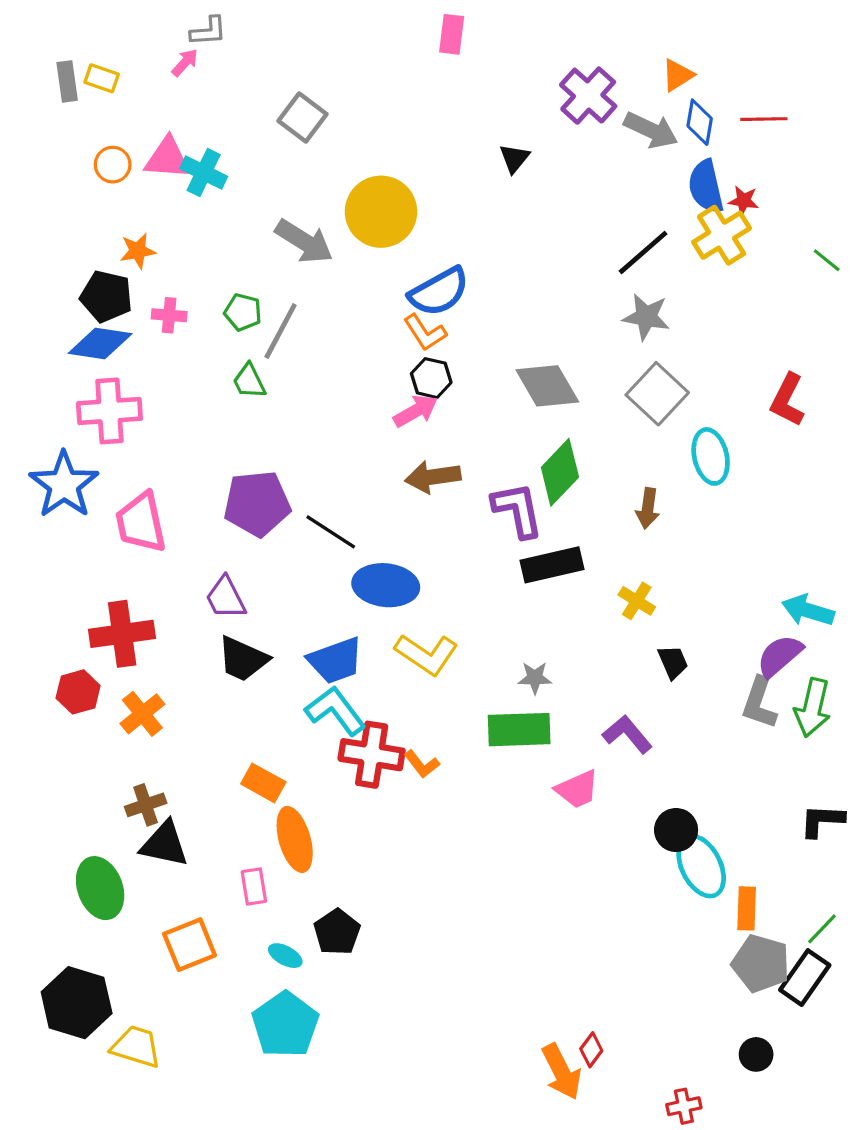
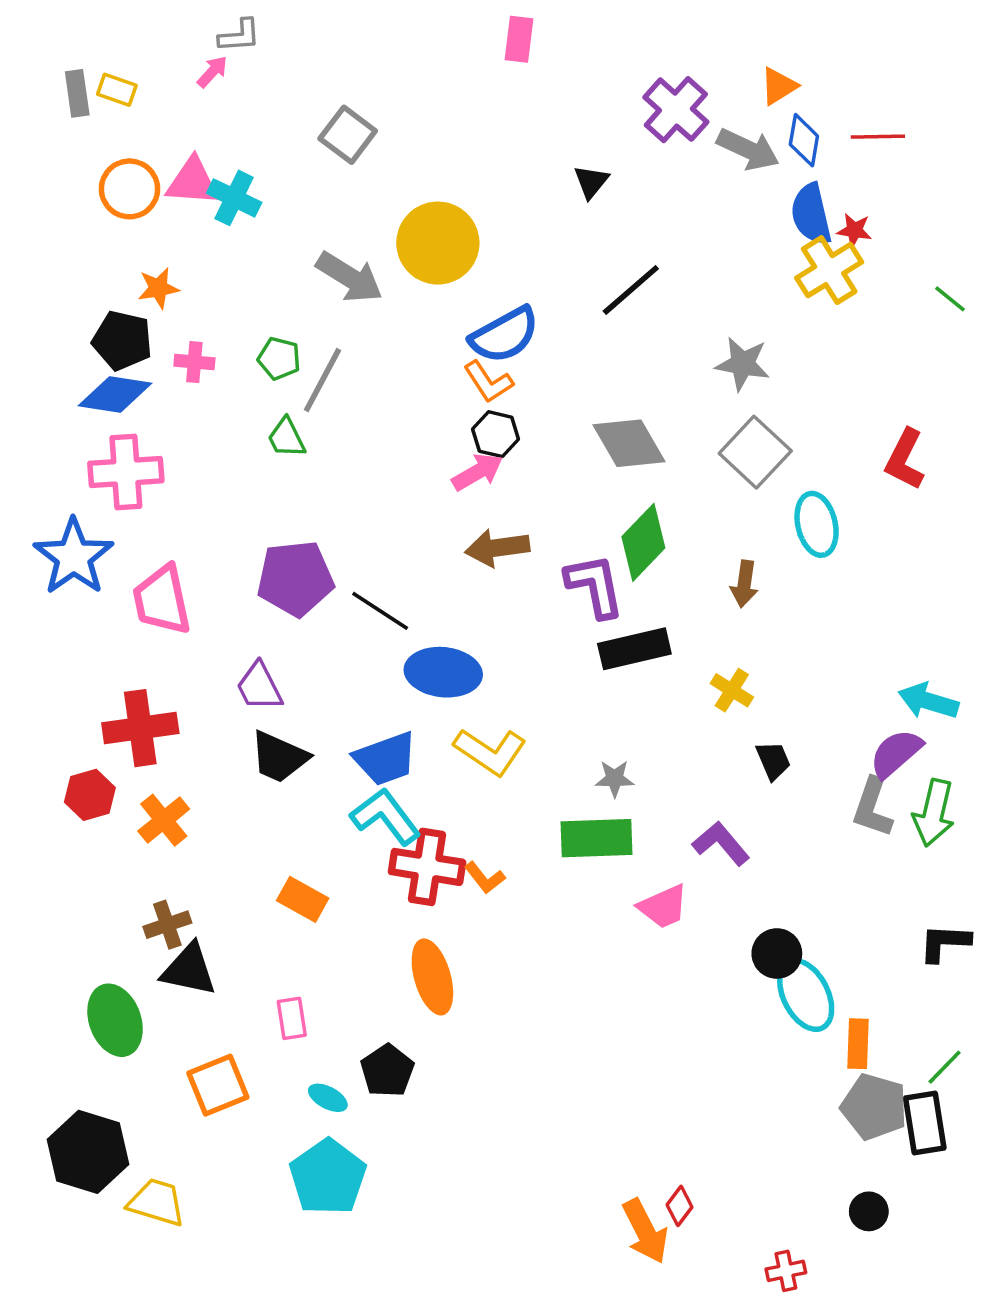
orange circle: (113, 165) -> (129, 189), size x1.4
black line: (643, 252) -> (631, 290), moved
orange ellipse: (295, 839) -> (432, 977), moved
black rectangle: (805, 978) -> (925, 1123), turned -44

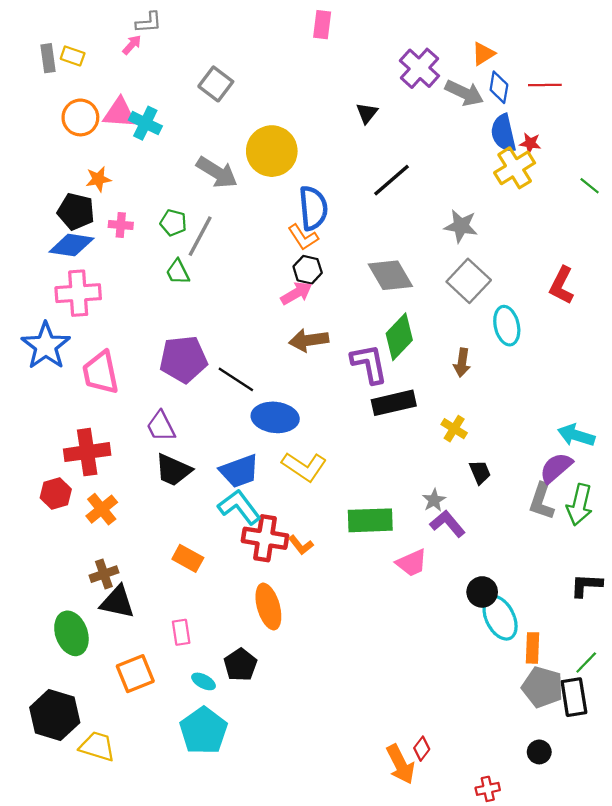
blue semicircle: (505, 335) -> (313, 208), turned -66
gray star: (615, 779) -> (434, 500), moved, turned -30

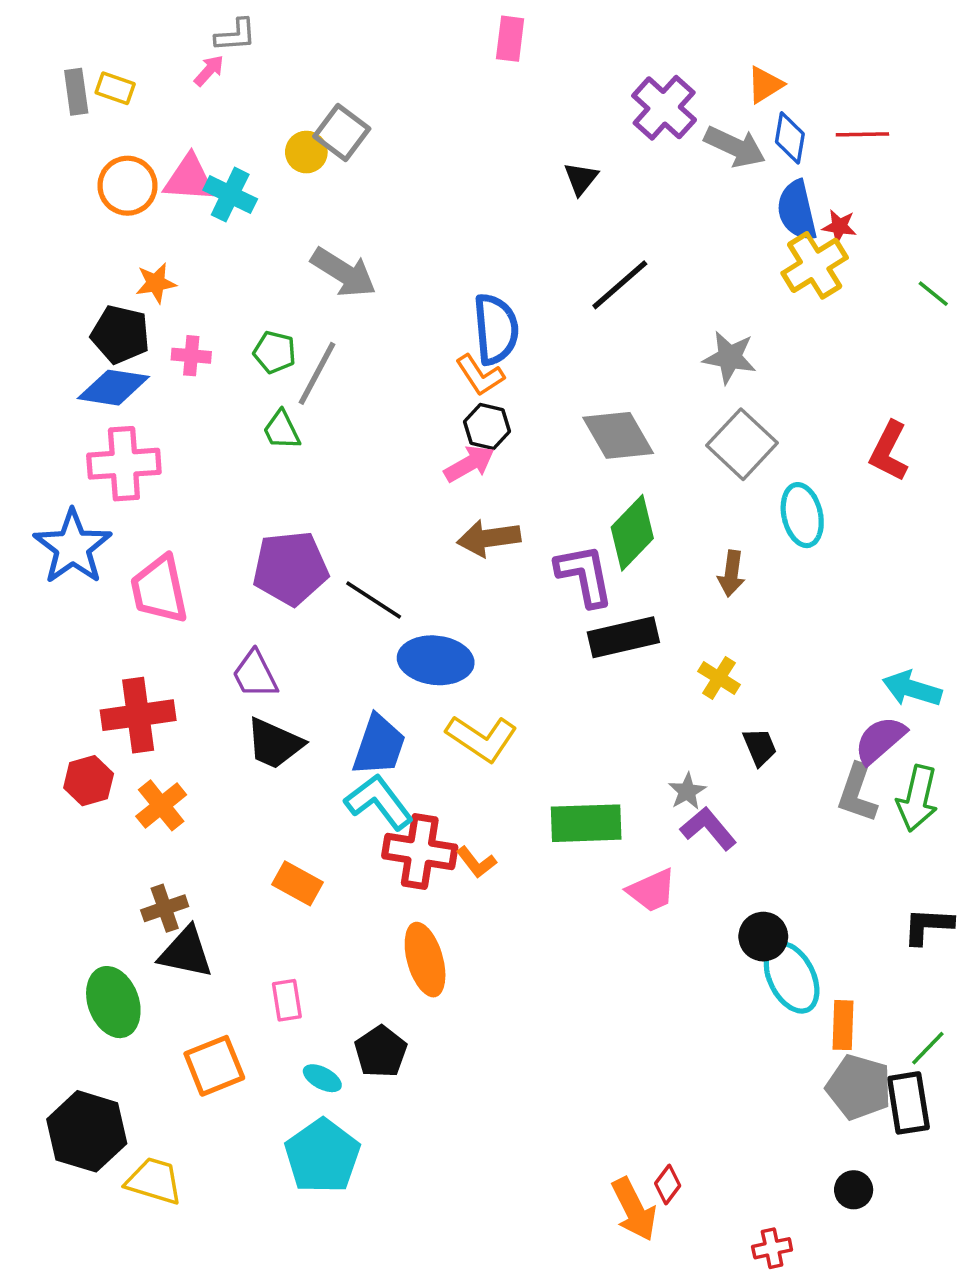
yellow circle: (272, 151) -> (306, 152), moved, size x0.5
blue trapezoid: (239, 471) -> (379, 745), turned -51

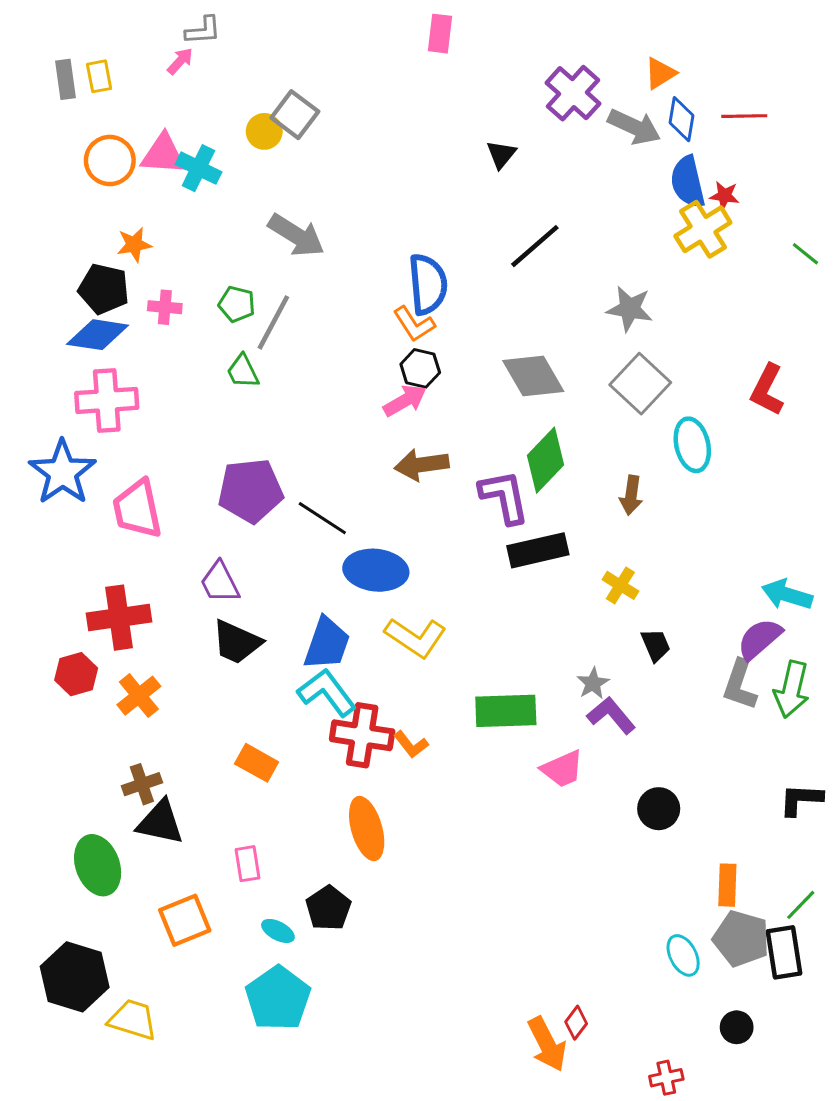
yellow rectangle: (115, 88) -> (99, 76), turned 60
cyan ellipse: (792, 977) -> (683, 955), moved, size x0.7

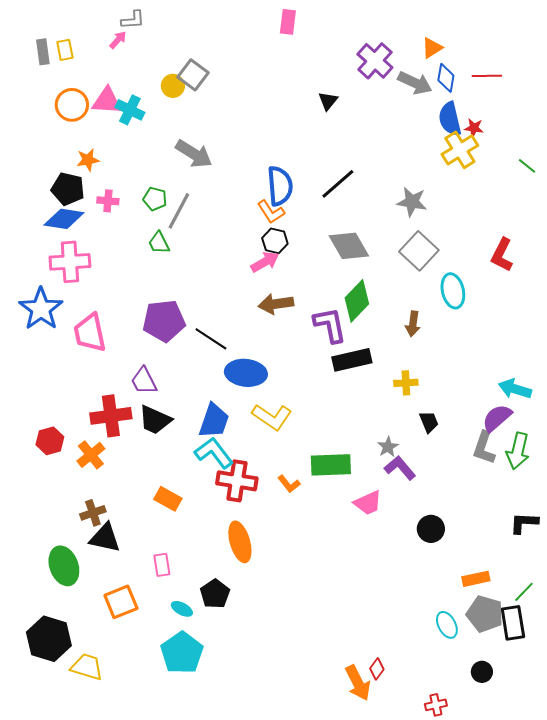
black line: (535, 246) -> (338, 184), moved
yellow cross: (620, 585) -> (406, 383), turned -35
red cross: (119, 618) -> (111, 416), moved
orange L-shape: (411, 744) -> (289, 484), moved
orange rectangle: (727, 885) -> (476, 579), turned 76

